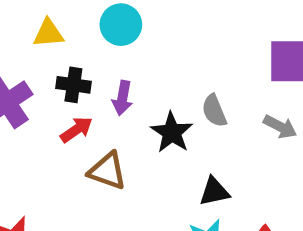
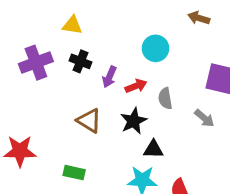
cyan circle: (121, 25) -> (155, 48), moved
red arrow: (76, 130) -> (136, 86), moved
black star: (172, 132) -> (134, 121), moved

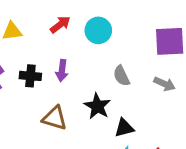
black cross: (80, 61) -> (30, 76), moved
red arrow: (136, 86) -> (60, 25), moved

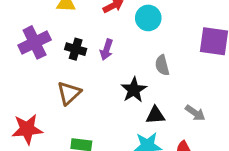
gray arrow: (165, 84) -> (195, 113), moved
brown triangle: (55, 118) -> (69, 93), moved, turned 50

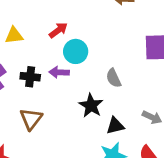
cyan circle: (148, 18) -> (76, 51), moved
purple arrow: (107, 50) -> (59, 72), turned 84

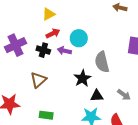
red arrow: (58, 30) -> (53, 33), moved
yellow triangle: (14, 36) -> (49, 14), moved, turned -32
gray semicircle: (114, 78) -> (102, 62), size x1.5

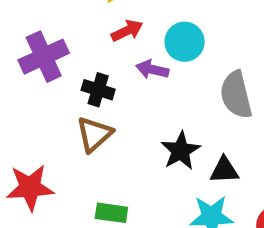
black cross: (43, 50) -> (98, 90), moved
black star: (82, 78) -> (181, 151), moved

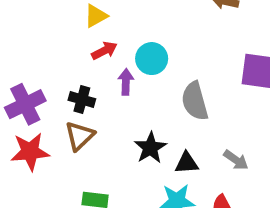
purple cross: (44, 57) -> (25, 104), moved
purple arrow: (152, 69) -> (126, 82), turned 80
red star: (30, 188) -> (30, 152), moved

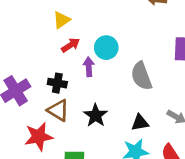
brown triangle: (79, 136) -> (58, 110), turned -40
black star: (150, 148) -> (96, 115), moved
red star: (30, 152) -> (39, 137), moved

